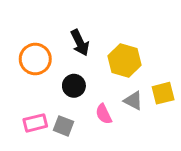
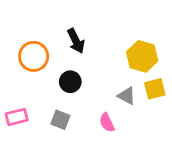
yellow hexagon: (124, 61) -> (142, 56), moved
pink semicircle: (104, 114) -> (107, 123), moved
pink rectangle: (35, 123) -> (17, 117), moved

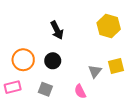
orange circle: (34, 56) -> (23, 60), moved
yellow hexagon: (142, 56) -> (109, 26), moved
gray triangle: (127, 96) -> (95, 71), turned 40

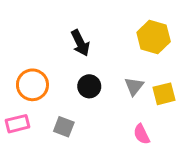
black circle: (53, 61) -> (89, 86), moved
gray triangle: (95, 71) -> (134, 86), moved
pink semicircle: (80, 91) -> (142, 134), moved

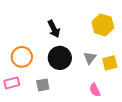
black circle: (89, 86) -> (60, 58), size x1.5
gray square: (64, 127) -> (43, 85), turned -32

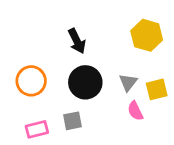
pink rectangle: (12, 83) -> (37, 129), moved
gray square: (43, 85) -> (72, 121), moved
pink semicircle: (95, 90) -> (135, 111), moved

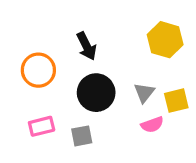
orange circle: (31, 81) -> (38, 70), moved
pink semicircle: (135, 111) -> (152, 125), turned -84
pink rectangle: (37, 129) -> (42, 126), moved

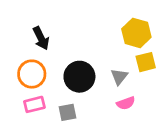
black arrow: (86, 46) -> (41, 38), moved
orange circle: (38, 70) -> (32, 74), moved
yellow square: (176, 101) -> (146, 62), moved

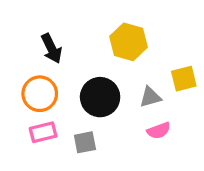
yellow hexagon: (136, 33) -> (129, 42), moved
gray triangle: (119, 77) -> (150, 97), turned 36

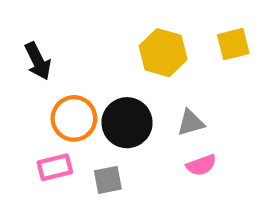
black arrow: (51, 48) -> (38, 61), moved
yellow square: (184, 79) -> (233, 44), moved
orange circle: (40, 94) -> (74, 118), moved

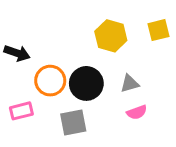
black arrow: (38, 61) -> (17, 53), moved, turned -45
pink rectangle: (55, 167) -> (21, 111), moved
gray square: (108, 180) -> (73, 122), size x1.4

